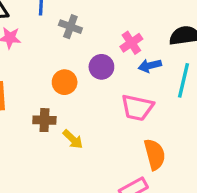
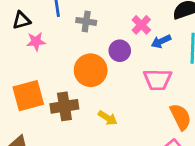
orange circle: (65, 82) -> (91, 70), size x1.5
brown cross: (44, 120) -> (64, 106), moved, size x1.4

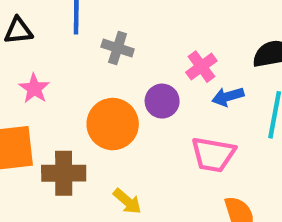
pink star: (36, 41) -> (34, 88), moved, turned 30

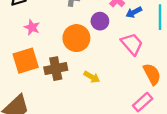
pink trapezoid: (213, 155) -> (132, 44), turned -130

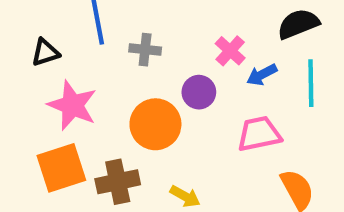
pink star: (32, 27) -> (72, 105), size x1.6
pink trapezoid: (132, 44) -> (259, 134), turned -60

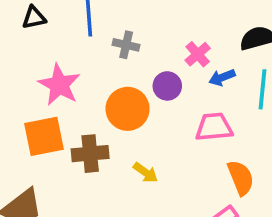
black triangle: (45, 52) -> (34, 18), moved

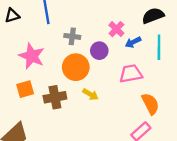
gray cross: (126, 45) -> (72, 36), moved
orange square: (44, 136) -> (25, 89), size x0.7
yellow arrow: (145, 172) -> (90, 94), moved

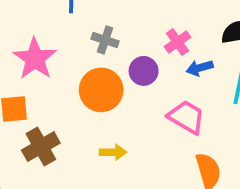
pink trapezoid: (131, 74) -> (186, 117), turned 30
yellow arrow: (90, 94) -> (113, 152), moved, turned -42
brown cross: (55, 97) -> (41, 147), moved, turned -30

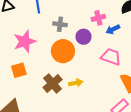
pink cross: (177, 42) -> (98, 18), turned 32
pink star: (35, 59) -> (25, 41), turned 30
brown cross: (41, 147) -> (53, 84), moved

